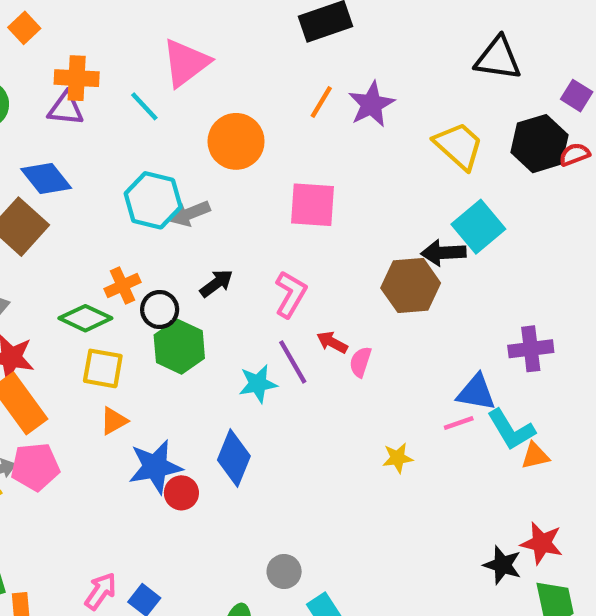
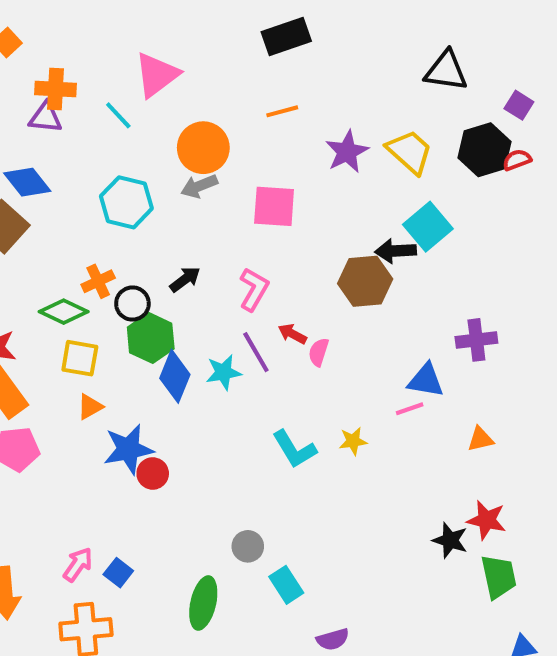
orange line: (321, 102) -> (282, 111), turned 44
purple star: (371, 104) -> (347, 152), moved
gray arrow: (190, 213) -> (199, 186), moved
cyan L-shape: (511, 430) -> (294, 449), moved
blue diamond: (234, 458) -> (175, 376), moved

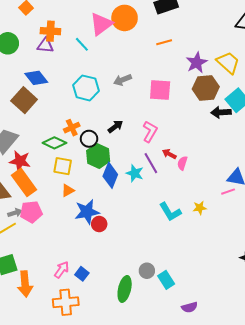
orange circle: (203, 148) -> (125, 18), moved
brown hexagon: (365, 281) -> (206, 88), moved
cyan star: (224, 372) -> (135, 173), turned 30
gray circle: (248, 546) -> (147, 271), moved

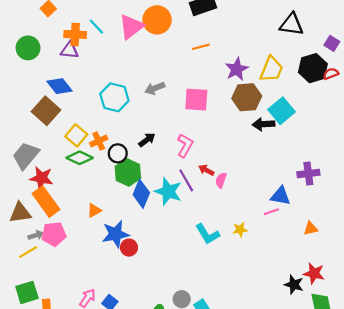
cyan line: (82, 44) -> (96, 27), moved
yellow trapezoid: (228, 63) -> (271, 69), turned 70
yellow square: (63, 166) -> (76, 135), moved, turned 30
cyan star: (135, 173) -> (168, 191), size x1.4

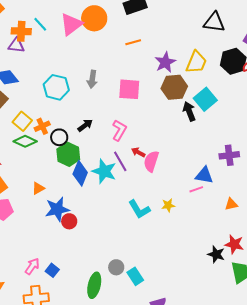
gray arrow: (155, 88) -> (92, 79), turned -60
black arrow: (264, 124) -> (189, 111), turned 72
pink semicircle: (221, 180) -> (151, 161), size x1.5

